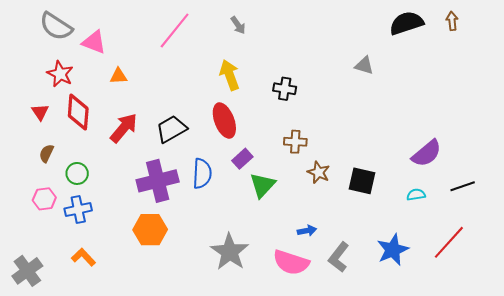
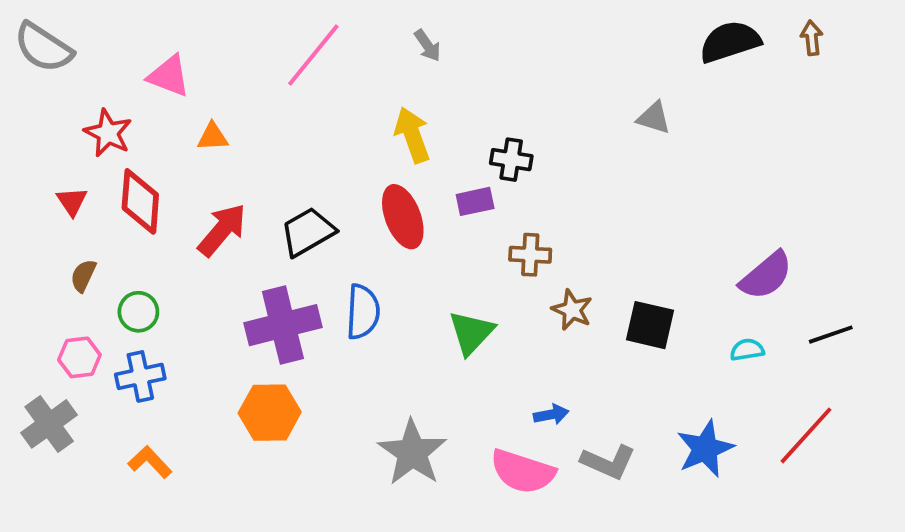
gray semicircle: (56, 26) -> (43, 47), moved
purple rectangle: (242, 159) -> (475, 201), moved, turned 30
gray L-shape: (339, 257) -> (608, 462), turned -104
gray cross: (27, 271) -> (49, 424), moved

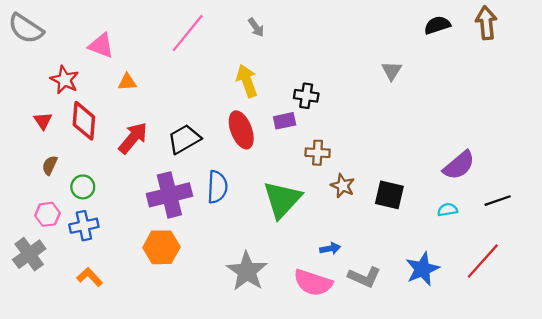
brown arrow: (812, 38) -> (486, 23), size x1.6
black semicircle: (730, 42) -> (437, 25), size x0.7
gray triangle: (654, 118) -> (392, 71), turned 45
green triangle: (471, 333) -> (282, 199), size x1.4

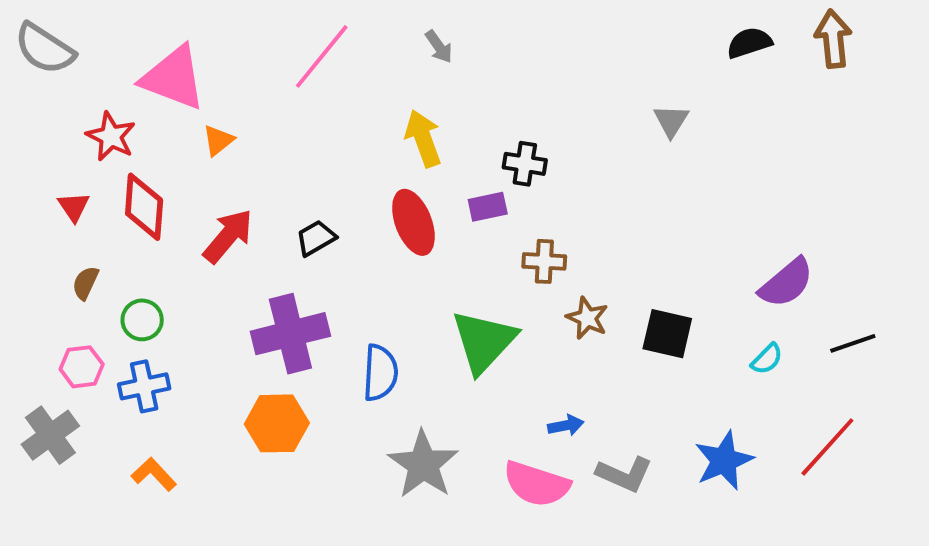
pink triangle: (101, 46) -> (173, 78), size x1.5
orange triangle: (127, 82) -> (218, 140), turned -36
black trapezoid: (184, 139) -> (316, 238), size x0.7
blue semicircle: (217, 187) -> (380, 373), moved
cyan semicircle: (448, 210) -> (767, 359), turned 144

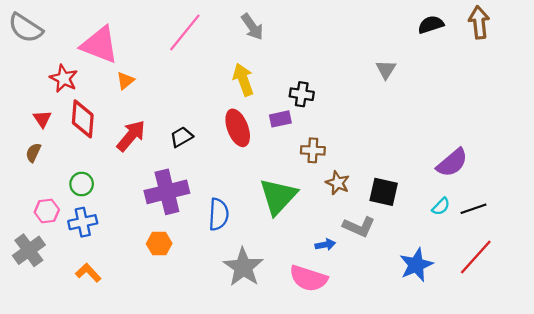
gray arrow: (439, 47) -> (252, 27), size x1.4
brown semicircle: (85, 283) -> (33, 153), moved
black line: (853, 343) -> (473, 209), moved
orange hexagon: (277, 423) -> (159, 244), size x0.7
gray L-shape: (624, 474) -> (359, 227), moved

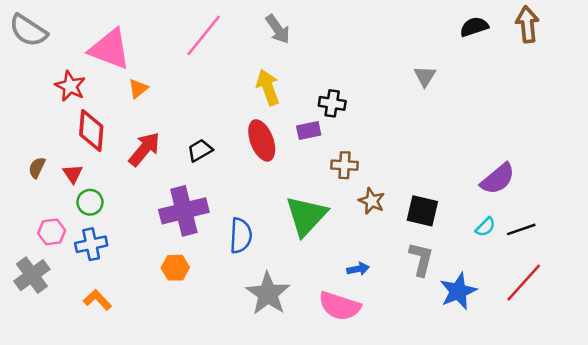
red triangle: (42, 119) -> (73, 174), moved
gray L-shape: (359, 227) -> (421, 259), moved, turned -100

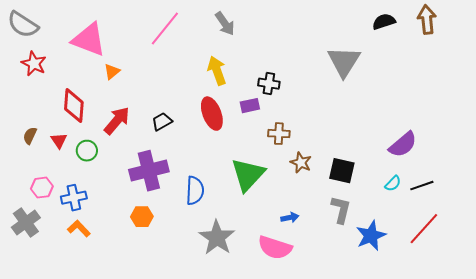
gray triangle: (425, 76) -> (344, 62), size x1.8
red star: (70, 86) -> (34, 64), moved
green circle: (90, 202) -> (87, 151), moved
orange L-shape: (97, 300) -> (79, 229), moved

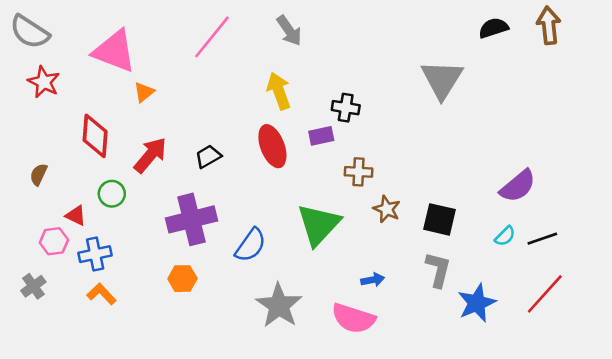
red triangle: (59, 141) -> (76, 216), moved, turned -30
blue semicircle: (195, 191) -> (251, 245), turned 32
gray cross: (26, 223) -> (33, 286), size x0.7

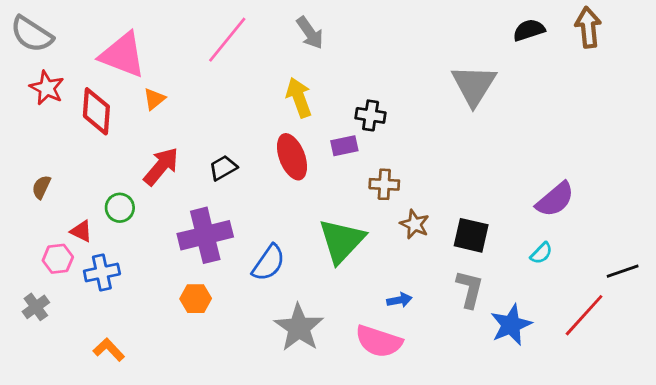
red diamond: (95, 136) -> (96, 111), moved
black line: (542, 239) -> (623, 271), moved
orange L-shape: (102, 294) -> (109, 350), moved

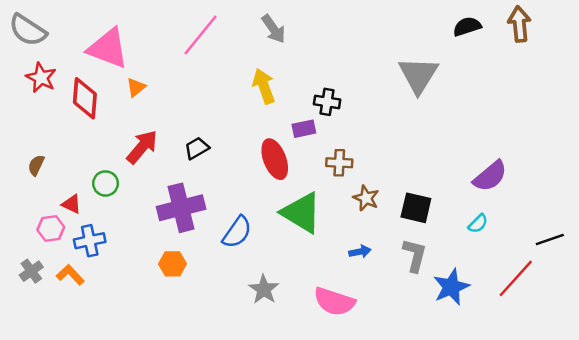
red ellipse: (292, 157) -> (275, 159), moved
green triangle: (342, 241) -> (302, 213), turned -42
blue arrow: (399, 300) -> (360, 252), moved
gray star: (299, 328) -> (264, 289), size x0.7
orange L-shape: (109, 350) -> (70, 275), moved

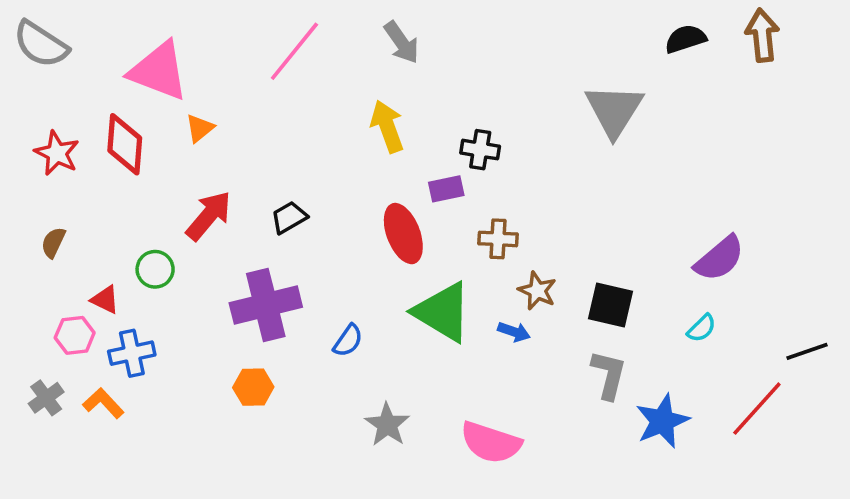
red star: (41, 78) -> (57, 153), moved
blue semicircle: (237, 232) -> (348, 341), size x0.7
blue arrow: (360, 252) -> (514, 332), moved, turned 30

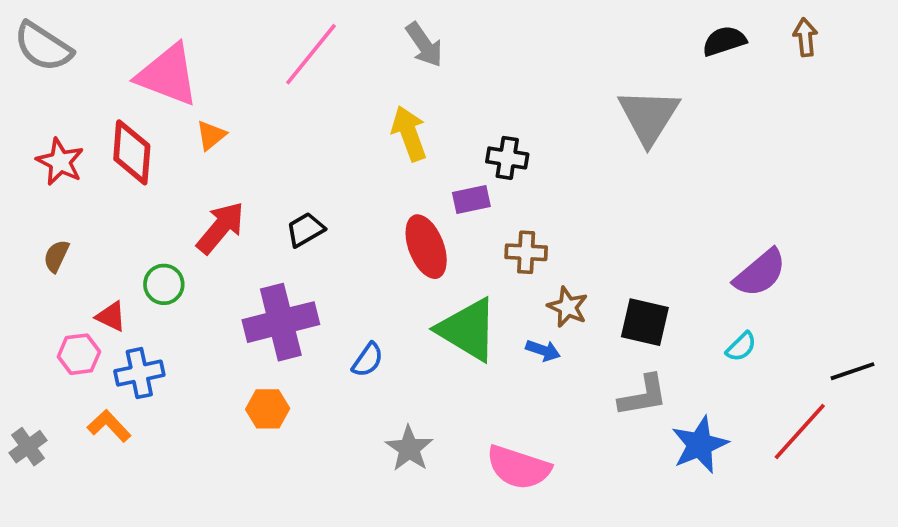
brown arrow: (762, 35) -> (805, 37), size x0.7
gray L-shape: (609, 375) -> (643, 396), turned 66
gray cross: (46, 398) -> (28, 447), moved

